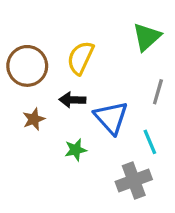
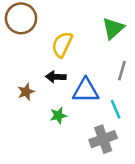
brown circle: (27, 66) -> (21, 18), moved
blue triangle: (111, 118) -> (86, 91), turned -48

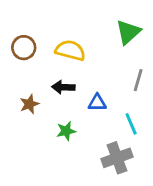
brown circle: (21, 18) -> (24, 48), moved, size x0.7
yellow semicircle: (62, 44) -> (70, 50), turned 80
blue triangle: (86, 91) -> (97, 103), size x0.6

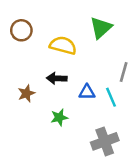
green triangle: (128, 32) -> (101, 28), moved
brown circle: (24, 48) -> (21, 30), moved
cyan line: (131, 124) -> (111, 97), moved

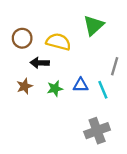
brown circle: (21, 30) -> (22, 38), moved
black arrow: (57, 78) -> (40, 63), moved
green star: (59, 117) -> (55, 89), moved

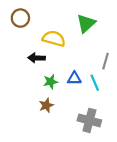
brown circle: (22, 38) -> (20, 18), moved
brown star: (24, 86) -> (46, 105), moved
gray cross: (97, 131) -> (89, 120), turned 35

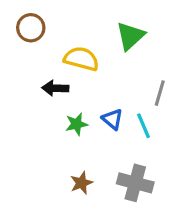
blue triangle: (74, 78) -> (112, 119), turned 40
brown star: (46, 105) -> (81, 183), moved

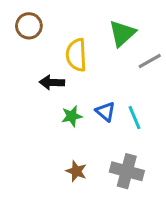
yellow semicircle: (81, 59) -> (76, 55), turned -108
gray line: (160, 93) -> (150, 61), moved, turned 45
brown star: (81, 183) -> (76, 171), turned -30

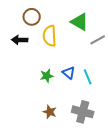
brown circle: (29, 26) -> (32, 17), moved
green triangle: (122, 33) -> (80, 22), turned -48
black arrow: (52, 82) -> (20, 40), moved

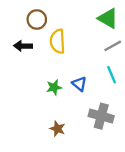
green triangle: (80, 22) -> (108, 18), moved
cyan line: (88, 77) -> (112, 75), moved
gray cross: (83, 112) -> (101, 116), moved

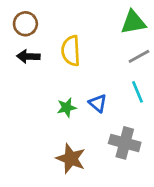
green triangle: (108, 18) -> (133, 22), turned -40
brown circle: (37, 19) -> (25, 24), moved
brown star: (57, 129) -> (71, 159), size x1.5

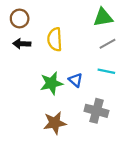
cyan line: (138, 92) -> (106, 71), turned -56
green star: (67, 107) -> (51, 83), size x1.5
brown star: (71, 159) -> (55, 123), turned -30

